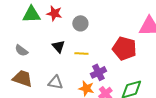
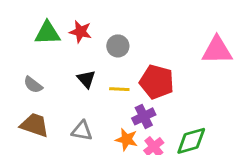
red pentagon: (124, 48) -> (157, 82), moved

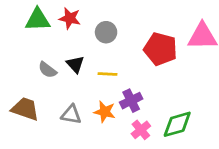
red pentagon: (157, 82) -> (160, 49), moved
gray semicircle: (33, 85) -> (47, 70), moved
orange star: (126, 139) -> (105, 112), moved

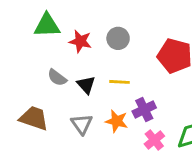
red star: (70, 18) -> (80, 41), moved
black triangle: (75, 64) -> (86, 85), moved
gray triangle: (71, 115) -> (82, 124), turned 45

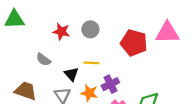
green triangle: (47, 25) -> (14, 19), moved
black triangle: (86, 85) -> (71, 74), moved

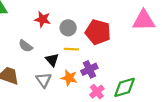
gray circle: (90, 29) -> (68, 28), moved
red pentagon: (134, 43) -> (98, 32), moved

